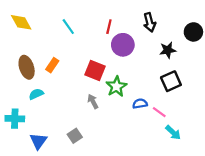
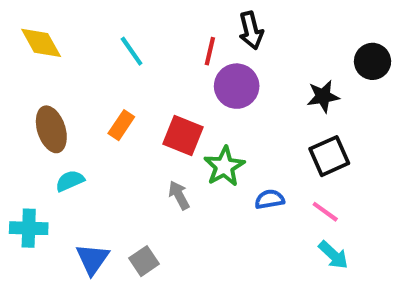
black arrow: (150, 22) -> (251, 31), moved
orange rectangle: (52, 65) -> (121, 125), moved
pink line: (159, 112) -> (325, 212), moved
blue triangle: (38, 141) -> (92, 259), moved

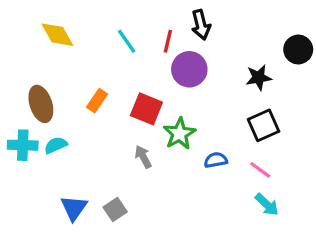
yellow diamond: (41, 43) -> (57, 35), moved
cyan line: (132, 51) -> (127, 41), moved
cyan cross: (29, 228) -> (23, 145), moved

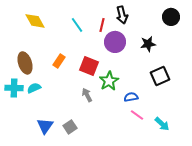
black circle: (298, 49) -> (171, 17), moved
black star: (259, 78) -> (148, 44), moved
pink line: (260, 170) -> (137, 115), moved

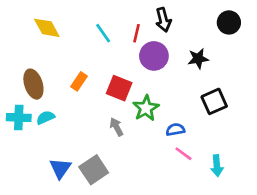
cyan arrow: (162, 124) -> (217, 166), turned 42
gray square: (70, 127) -> (94, 170), size x1.5

